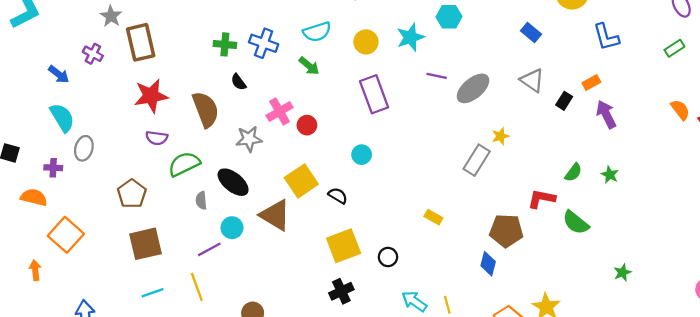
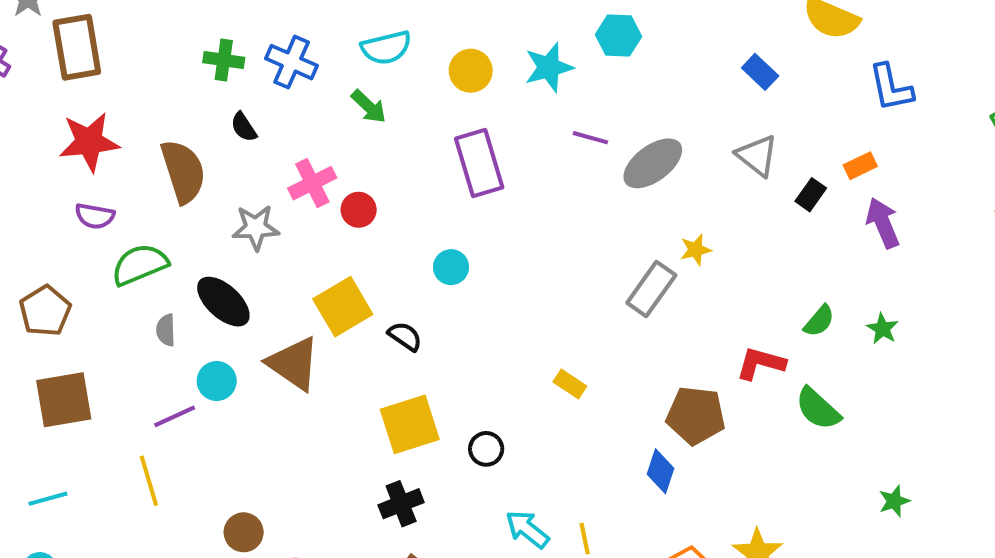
cyan line: (152, 293) -> (48, 499), moved

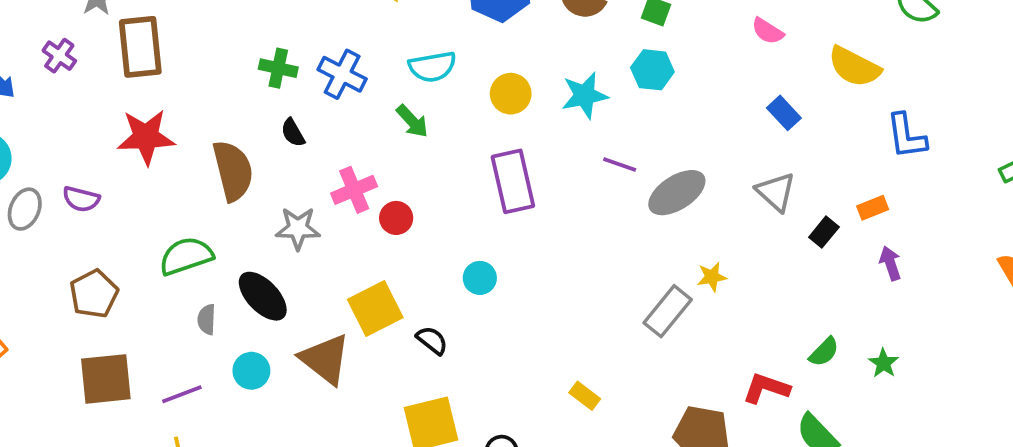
purple semicircle: (95, 216) -> (81, 199), moved
purple arrow: (883, 223) -> (890, 263), size x0.7
purple line: (175, 416) -> (182, 394), moved

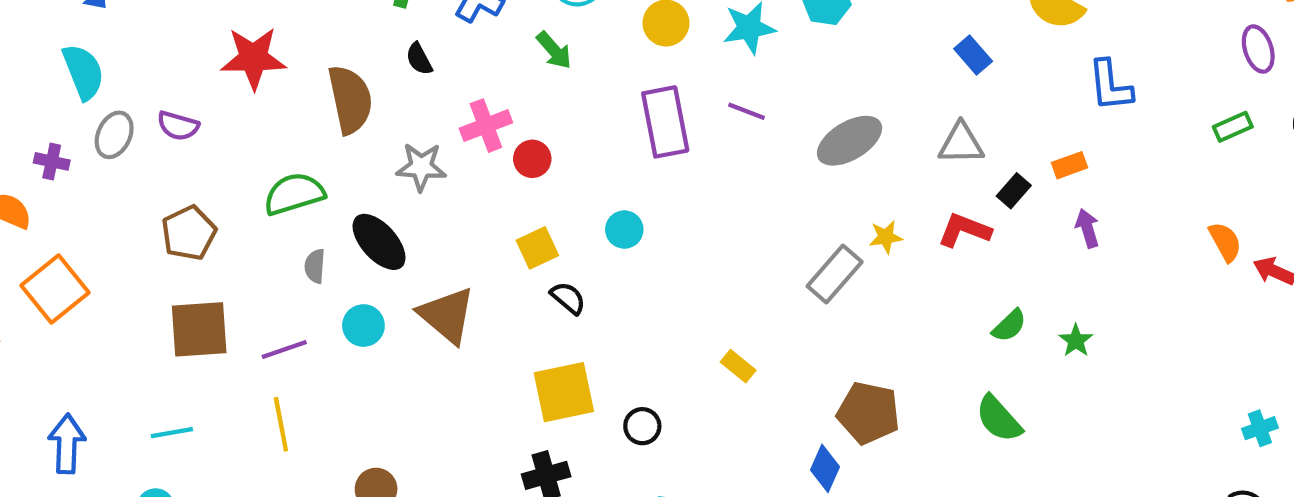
purple line: (620, 164) -> (747, 111), moved
gray triangle: (776, 192) -> (961, 144), turned -45
yellow square: (375, 308) -> (537, 248), moved, size x0.7
red L-shape: (766, 388) -> (964, 230), moved

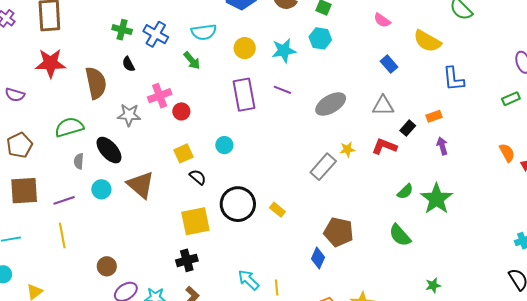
green star: (1076, 341) -> (436, 199), size x2.0
black circle: (642, 426) -> (238, 204), moved, size x2.0

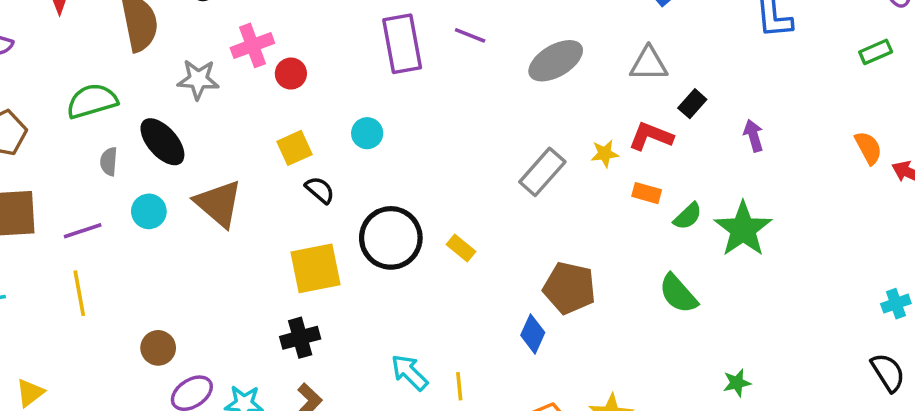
orange rectangle: (434, 116) -> (647, 193), moved, turned 35
yellow star: (347, 149) -> (605, 154), moved

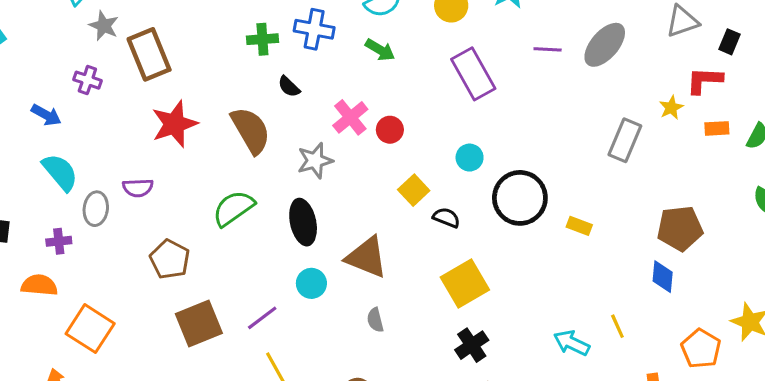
purple line: (470, 35) -> (548, 49), moved
black ellipse: (162, 142) -> (303, 222), turned 48
gray semicircle: (109, 161) -> (375, 320), moved
black circle: (391, 238) -> (520, 198), moved
yellow line: (459, 386) -> (617, 326), moved

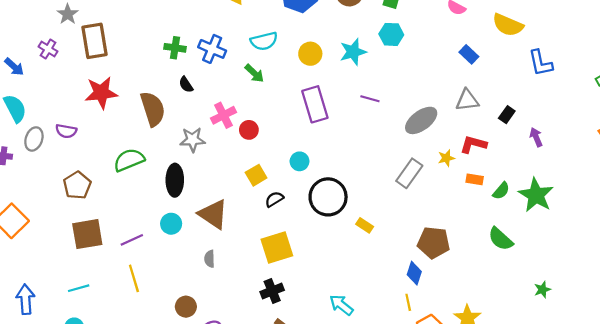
black rectangle: (730, 42) -> (507, 115), moved
gray ellipse: (605, 45) -> (421, 120), moved
black semicircle: (446, 218) -> (274, 199), turned -66
yellow line: (617, 326) -> (408, 302), moved

